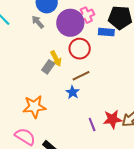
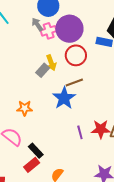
pink cross: (86, 15) -> (49, 31), moved
blue star: (73, 92) -> (64, 98), size x1.6
orange star: (34, 107) -> (25, 108), size x0.7

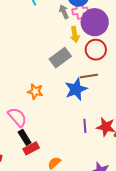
pink cross: (49, 31) -> (80, 11), moved
yellow arrow: (51, 63) -> (75, 34), moved
gray rectangle: (43, 70) -> (60, 58), size x1.5
black rectangle: (36, 151) -> (25, 137), moved

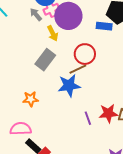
red circle: (96, 50) -> (85, 54), moved
blue star: (76, 89) -> (69, 86), turned 30
pink semicircle: (17, 117) -> (21, 129), turned -35

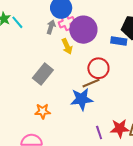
gray arrow: (36, 14) -> (51, 27), turned 56
gray rectangle: (45, 60) -> (43, 74), moved

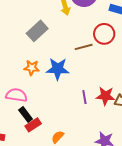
red circle: (98, 68) -> (104, 34), moved
blue star: (82, 99) -> (58, 69), moved

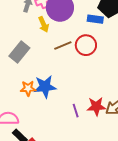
brown line: (84, 47) -> (63, 46), moved
orange star: (32, 68) -> (28, 88), moved

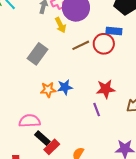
blue rectangle: (95, 19) -> (114, 31), moved
blue star: (45, 87) -> (65, 87), size x0.7
red star: (96, 106) -> (106, 89), moved

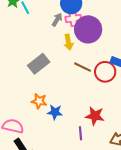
brown line: (81, 45) -> (83, 67), turned 36
blue star: (65, 87) -> (55, 112), moved

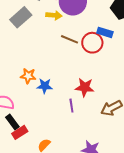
yellow arrow: (68, 42) -> (54, 15), turned -70
gray rectangle: (39, 64) -> (21, 17), moved

